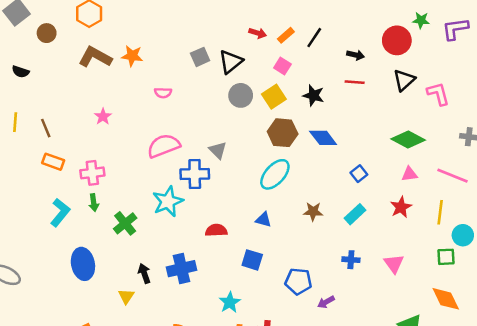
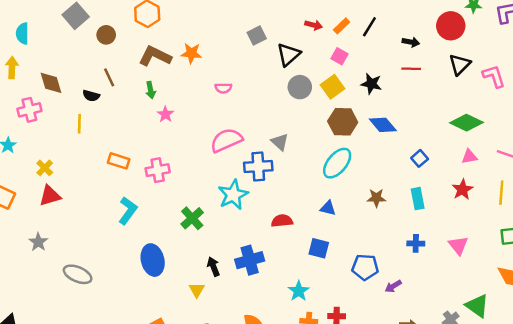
gray square: (200, 57) -> (257, 35), moved
black semicircle: (21, 72) -> (91, 96), moved
brown line: (46, 128) -> (109, 77), moved
green arrow: (94, 203) -> (151, 90), moved
cyan rectangle: (355, 214) -> (418, 199), turned -55

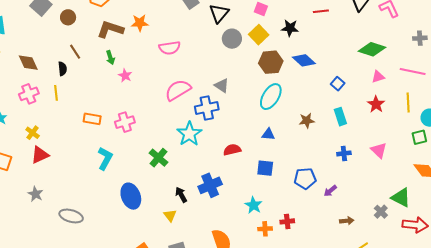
pink semicircle: (223, 88) -> (170, 48), size x1.5
black semicircle: (91, 96) -> (62, 69), turned -104
pink cross: (29, 110) -> (29, 94), moved

